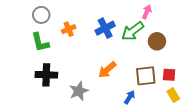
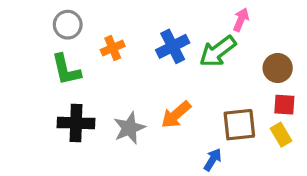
brown circle: (157, 41) -> (278, 68), moved
red square: (169, 75) -> (284, 105), moved
gray star: (79, 91) -> (129, 128), moved
yellow rectangle: (173, 95) -> (281, 135), moved

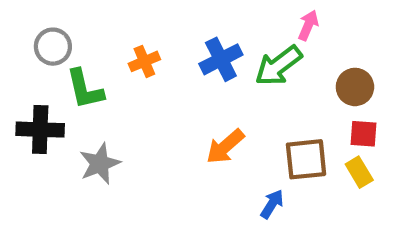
gray circle: (68, 25) -> (53, 47), moved
black cross: (76, 123) -> (40, 130), moved
gray star: (129, 128) -> (100, 164), moved

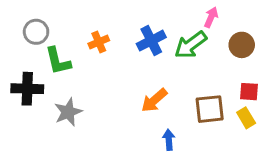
brown circle: (355, 87) -> (242, 45), moved
blue arrow: (272, 204) -> (169, 140), moved, turned -36

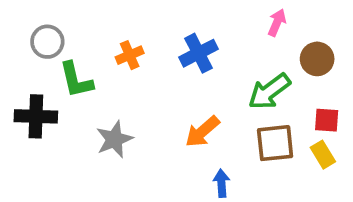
green arrow: (191, 45) -> (269, 91), moved
gray star: (68, 112) -> (114, 139), moved

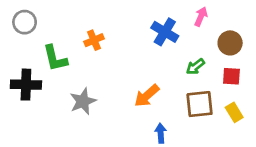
gray circle: (47, 42) -> (25, 22), moved
blue cross: (199, 53) -> (165, 32), moved, turned -32
green arrow: (269, 91) -> (195, 67), size x0.6
red square: (327, 120) -> (231, 76), moved

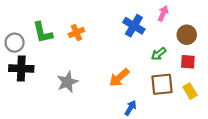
gray circle: (25, 22) -> (15, 43), moved
green L-shape: (55, 58) -> (43, 32), moved
blue arrow: (161, 133) -> (130, 108), turned 35

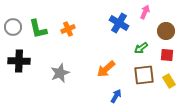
gray circle: (15, 43) -> (13, 27), moved

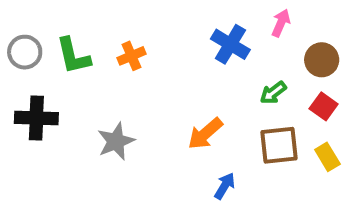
red square: (167, 55) -> (324, 106), turned 32

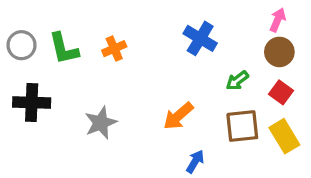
pink arrow: (281, 23) -> (278, 20), moved
yellow rectangle: (327, 157) -> (284, 136), size x1.4

